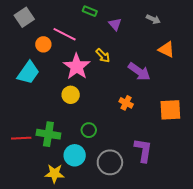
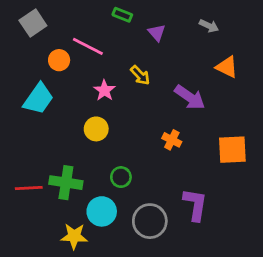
pink star: (77, 67) -> (104, 90), size x0.6

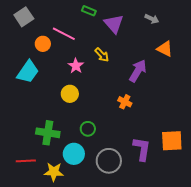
purple triangle: (157, 33) -> (114, 24), size x1.5
purple arrow: (190, 97) -> (138, 71), turned -95
orange square: (232, 150) -> (172, 141), moved
red line: (29, 188) -> (26, 161), moved

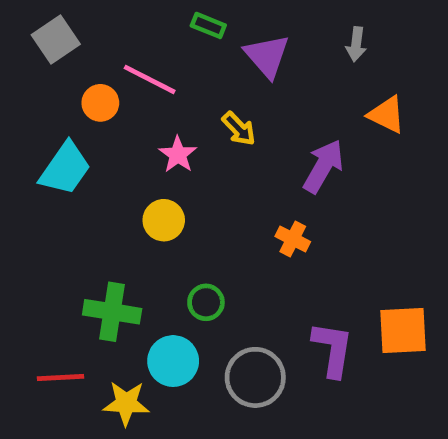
gray arrow: (152, 19) -> (356, 44), turned 72

